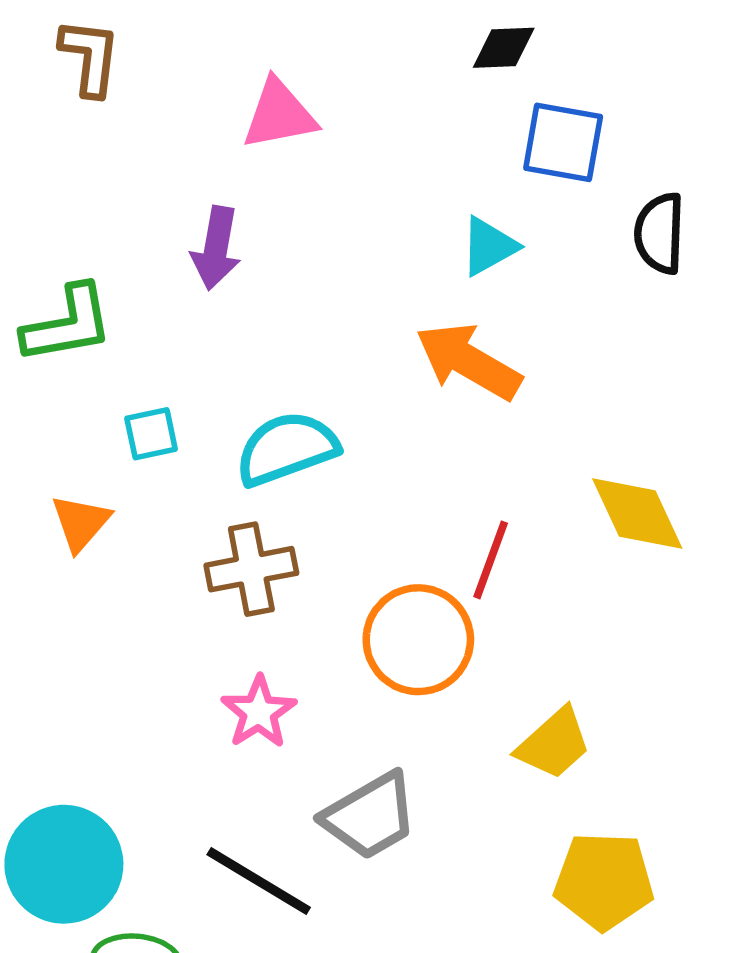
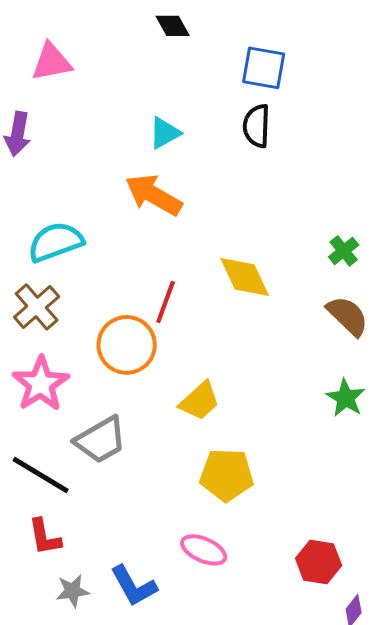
black diamond: (504, 48) -> (173, 26), turned 63
blue square: (563, 142) -> (264, 68), moved
brown cross: (251, 569) -> (37, 307), turned -30
pink star: (259, 712) -> (41, 384), size x1.4

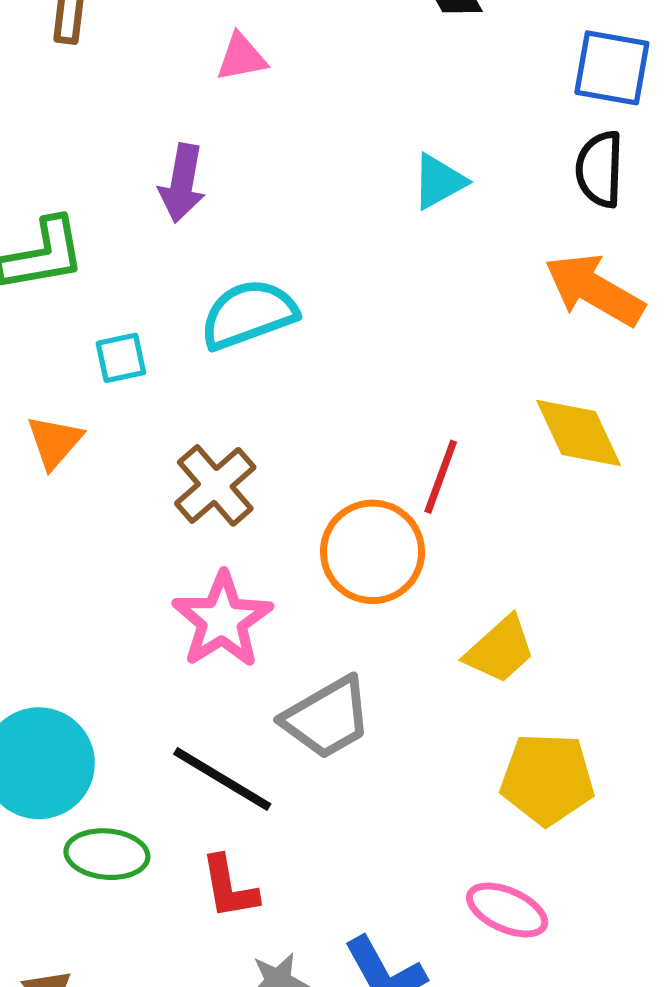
pink triangle: (52, 62) -> (241, 57), size x0.7
orange arrow: (154, 195) -> (594, 290), moved
cyan semicircle: (56, 242) -> (248, 314), moved

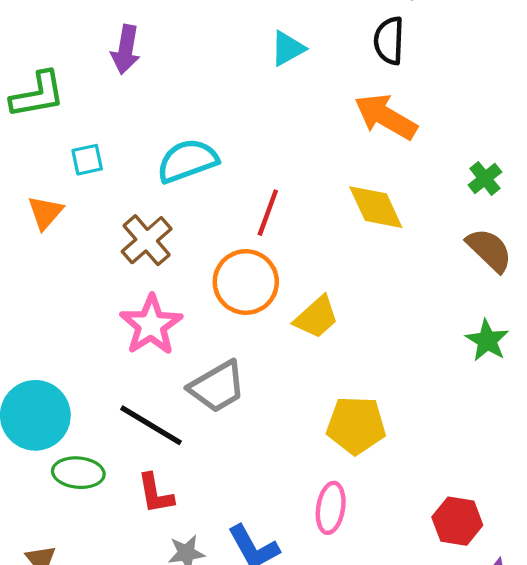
cyan semicircle: (248, 314) -> (187, 161), moved
red line: (441, 477) -> (268, 213), moved
yellow trapezoid: (500, 650) -> (316, 317), moved
pink ellipse: (507, 910) -> (331, 508), turned 75

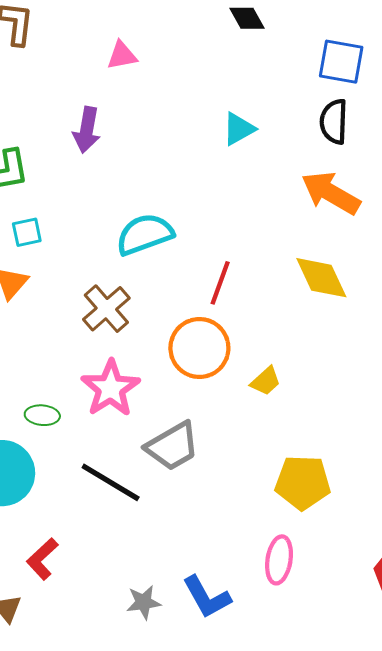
cyan square: (87, 160) -> (27, 232), moved
yellow trapezoid: (316, 317) -> (266, 381), size x0.7
green ellipse: (78, 473) -> (42, 415), moved, size x0.7
red L-shape: (155, 494) -> (42, 559), moved, turned 57

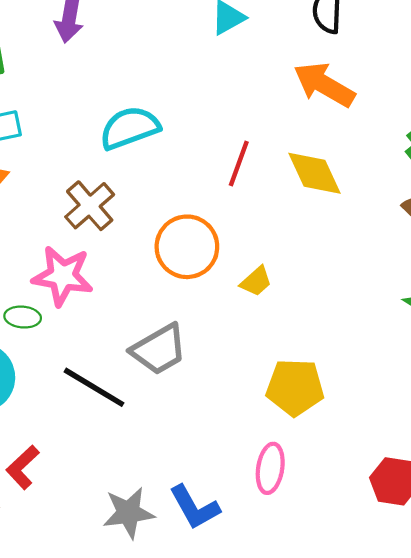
red line: (220, 283) -> (239, 164), moved
pink star: (111, 388) -> (63, 276), moved, turned -30
gray star: (144, 602) -> (129, 513), size x1.4

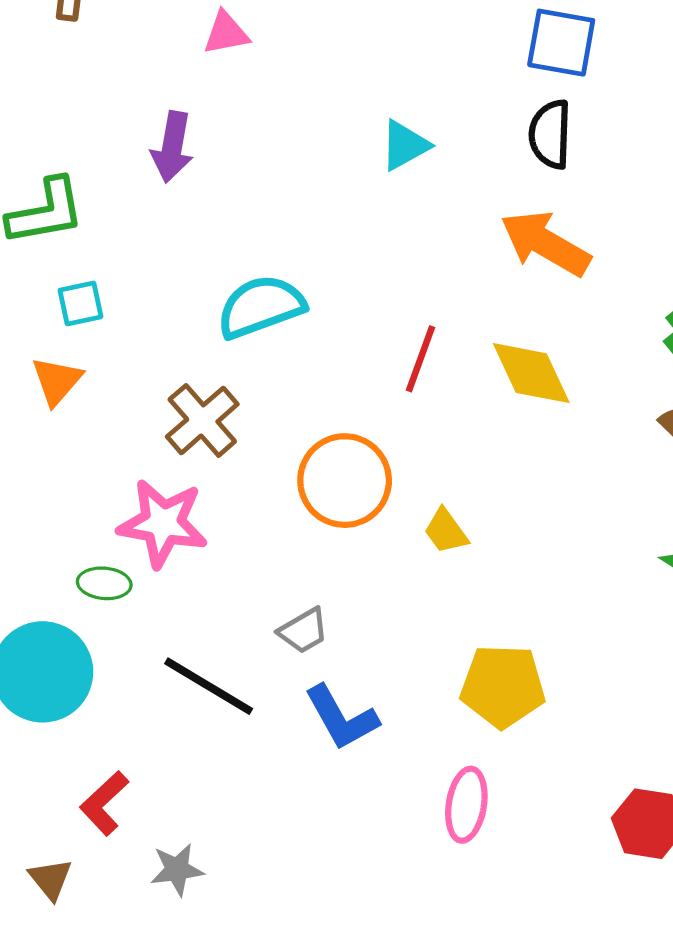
yellow trapezoid: (256, 281) -> (446, 531), turned 96
gray trapezoid: (159, 349) -> (303, 631), size x0.6
blue L-shape: (195, 507) -> (341, 718), moved
gray star: (129, 513) -> (177, 870), moved, size x0.7

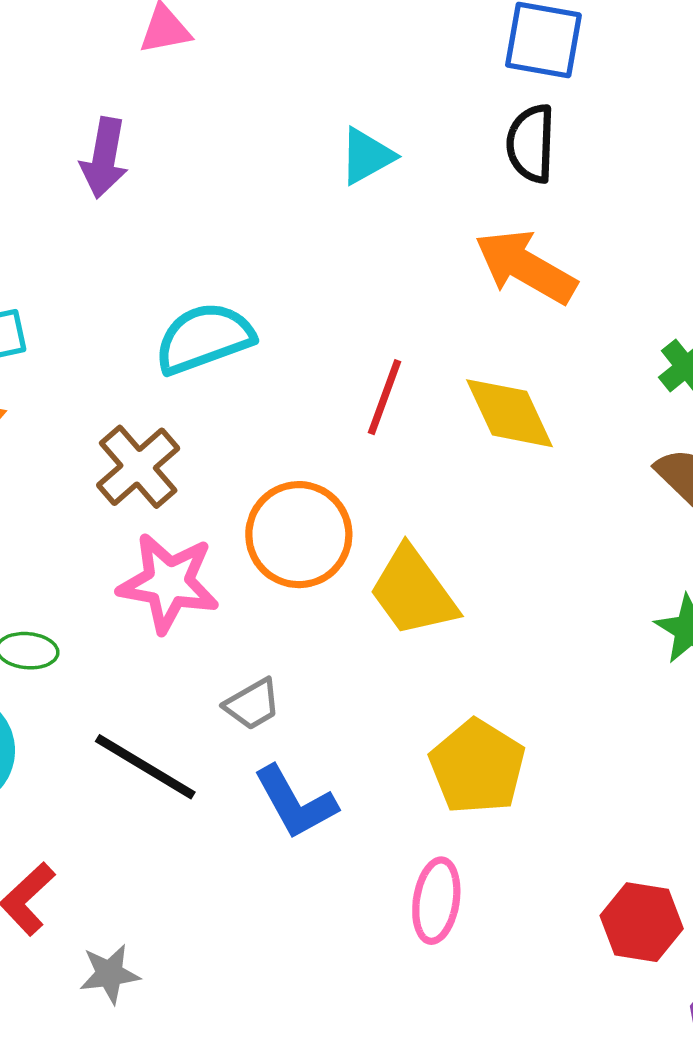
pink star: (163, 523) -> (168, 583), moved
yellow trapezoid: (446, 531) -> (413, 592), size x1.8
yellow pentagon: (503, 686) -> (477, 767), turned 30

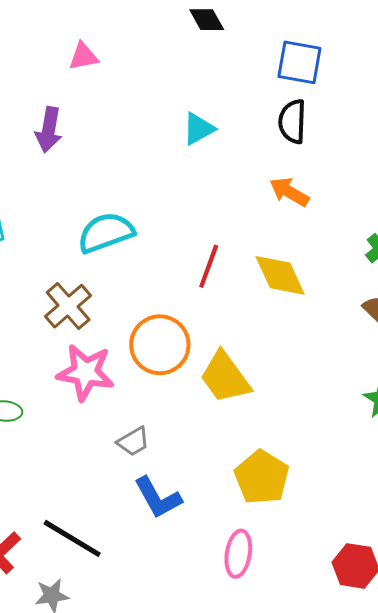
orange arrow: (526, 267) -> (289, 192), size x0.7
black line: (145, 767) -> (72, 538), moved

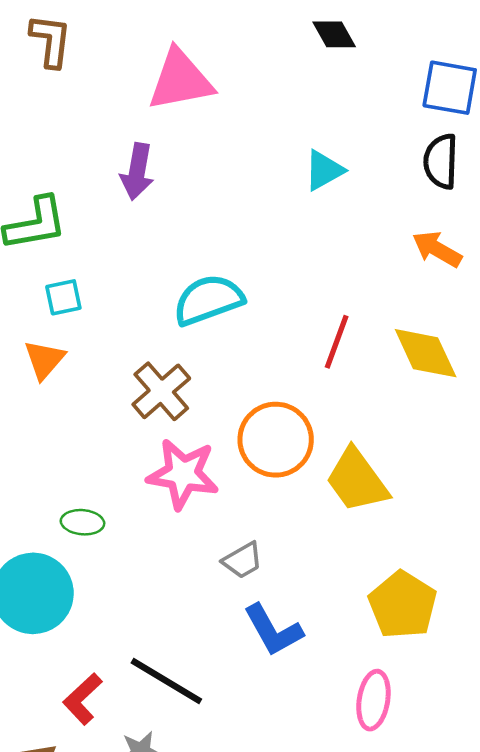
pink triangle: (83, 56) -> (180, 80), size x1.8

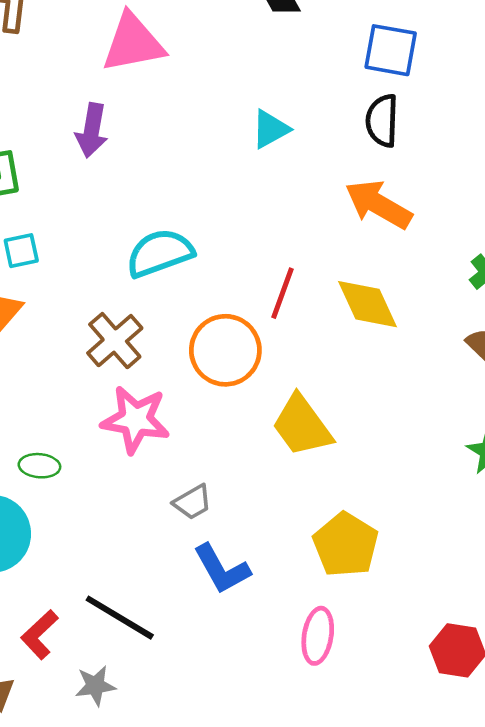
orange arrow: (437, 249) -> (378, 204), size x1.4
orange circle: (276, 440) -> (225, 350), moved

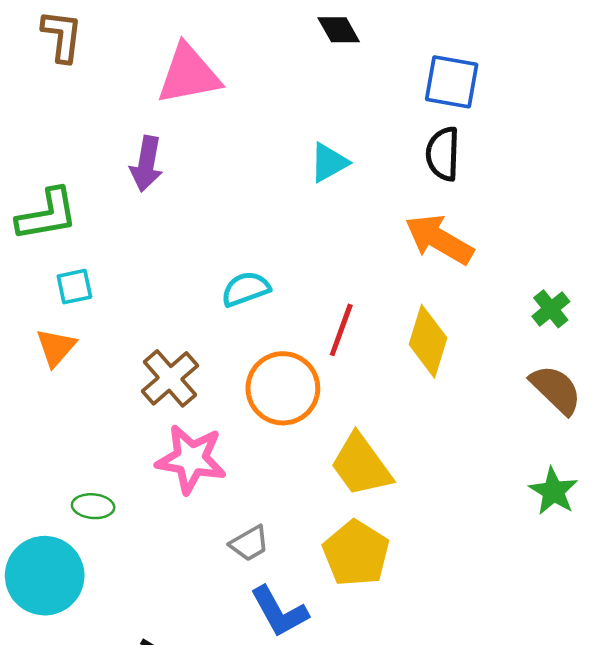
cyan semicircle: (160, 253) -> (246, 289), moved, size x0.7
yellow diamond: (368, 304) -> (428, 341), turned 42
yellow pentagon: (346, 545) -> (356, 553), moved

